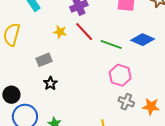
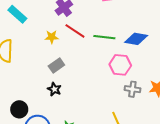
blue diamond: (143, 40) -> (136, 39), moved
gray rectangle: (44, 60) -> (56, 66), moved

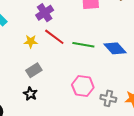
blue diamond: (136, 39) -> (115, 48), turned 35
pink hexagon: (120, 65) -> (83, 86), moved

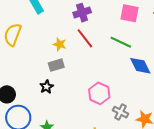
yellow star: (31, 41) -> (60, 44), moved
green line: (83, 45) -> (121, 42), moved

